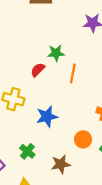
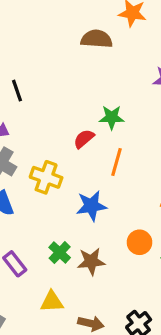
orange line: (73, 74) -> (117, 162), moved
brown star: (61, 164) -> (91, 261), moved

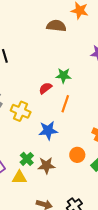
yellow triangle: (52, 302) -> (19, 177), moved

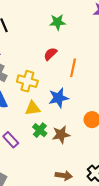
green star: (63, 76) -> (58, 22), moved
yellow triangle: (19, 177) -> (33, 108), moved

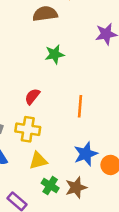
red semicircle: (50, 54) -> (32, 96), moved
blue star: (58, 98) -> (86, 154), moved

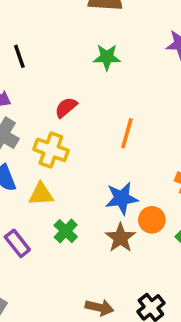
yellow triangle: (38, 161) -> (41, 194), moved
brown star: (76, 187) -> (120, 238), moved, turned -30

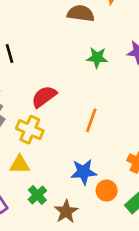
green star: (107, 57) -> (97, 58), moved
red semicircle: (66, 107) -> (44, 97), size x1.4
brown star: (120, 238) -> (66, 211), moved

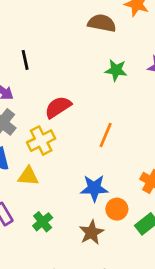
yellow cross: (30, 130) -> (41, 141), turned 36
green cross: (37, 195) -> (43, 222), moved
brown star: (66, 211) -> (91, 232), moved

